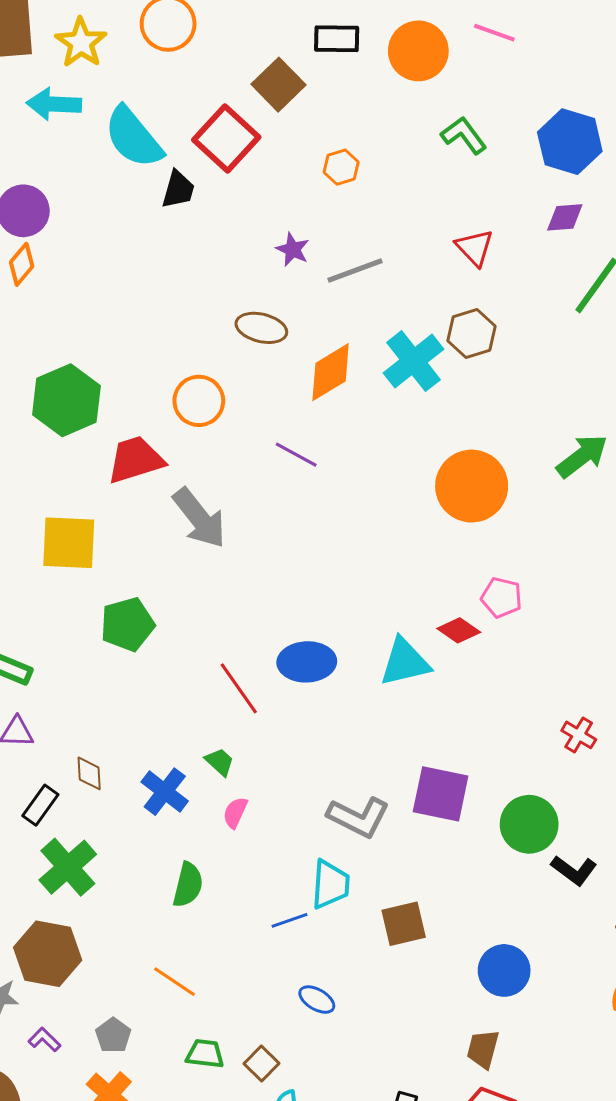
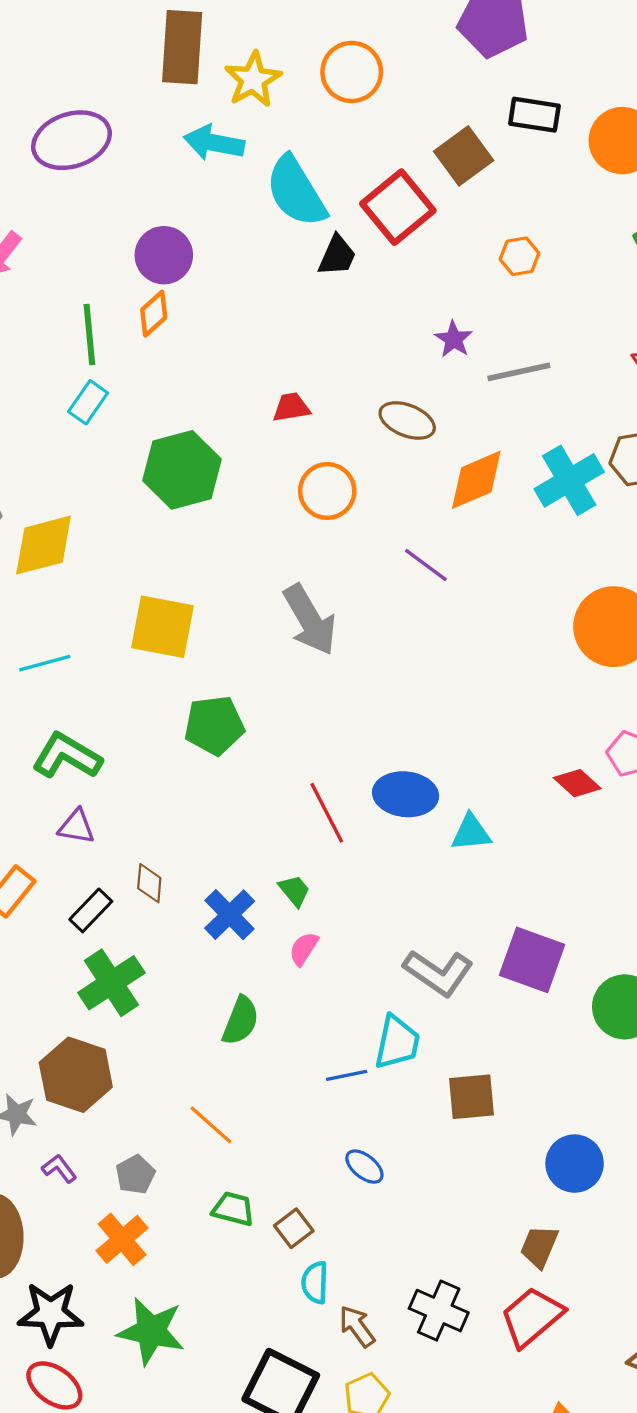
red trapezoid: (135, 460) -> (291, 407), moved, size x0.6
cyan triangle: (405, 662) -> (471, 833), moved, size x0.7

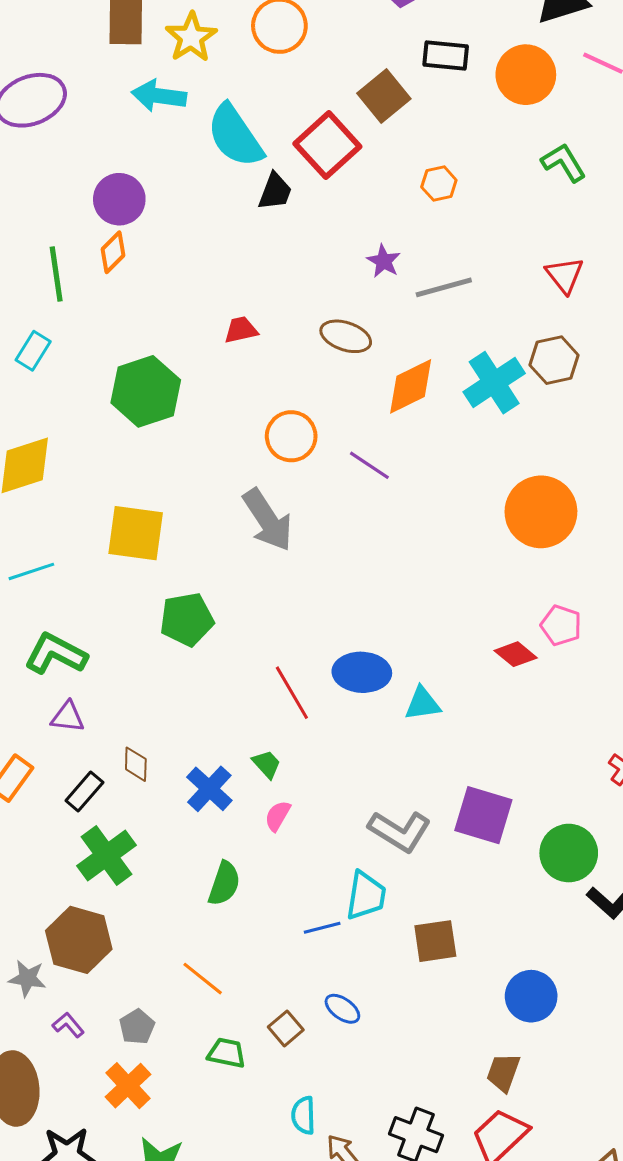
cyan rectangle: (88, 402) -> (33, 351), moved
orange circle: (327, 491) -> (291, 436), moved
brown square: (294, 1228) -> (286, 1028), moved

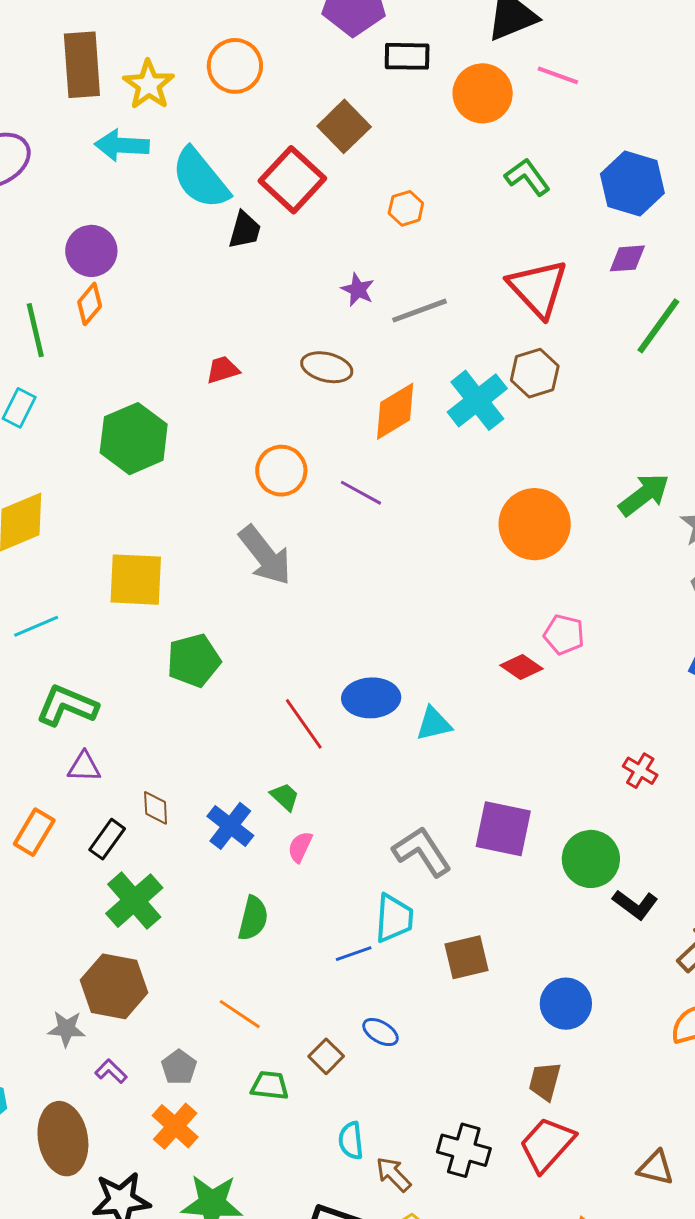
black rectangle: (446, 56) -> (407, 56), moved
red triangle: (565, 275) -> (538, 288), size x1.6
gray L-shape: (400, 831) -> (422, 852), turned -150

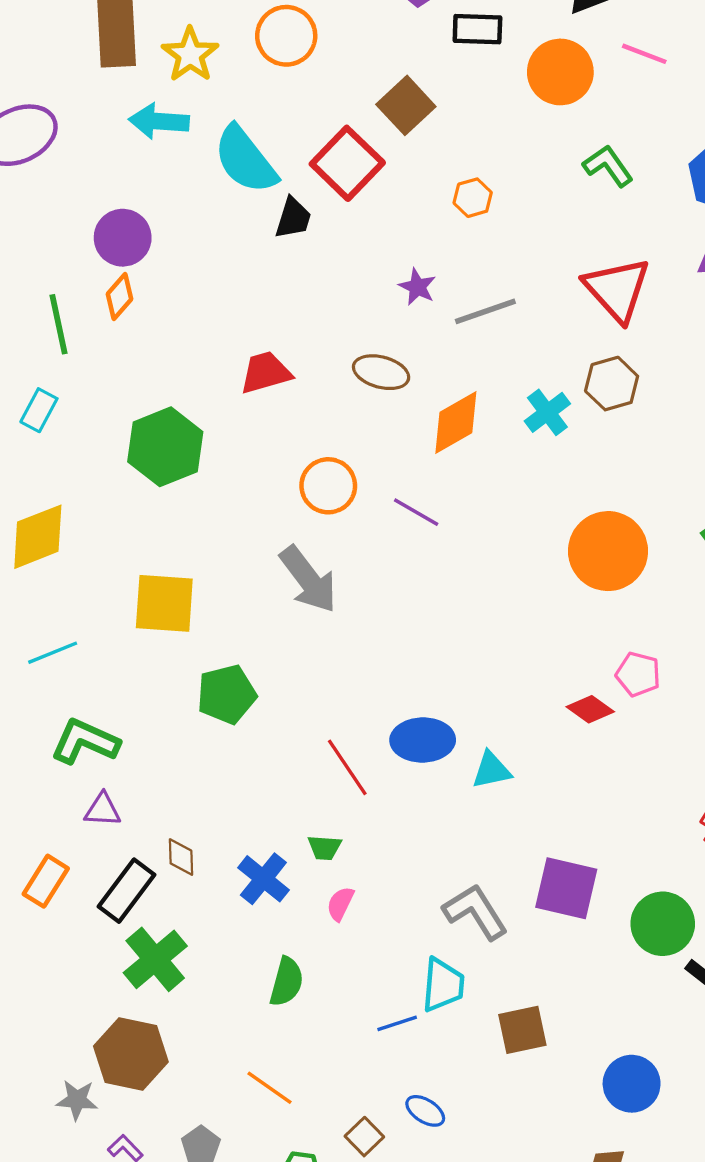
red trapezoid: (223, 370) -> (266, 373), size x1.4
cyan cross: (477, 400) -> (547, 412), size x0.7
green trapezoid: (285, 797) -> (325, 848), turned 140
black rectangle: (107, 839) -> (126, 891), size x1.4

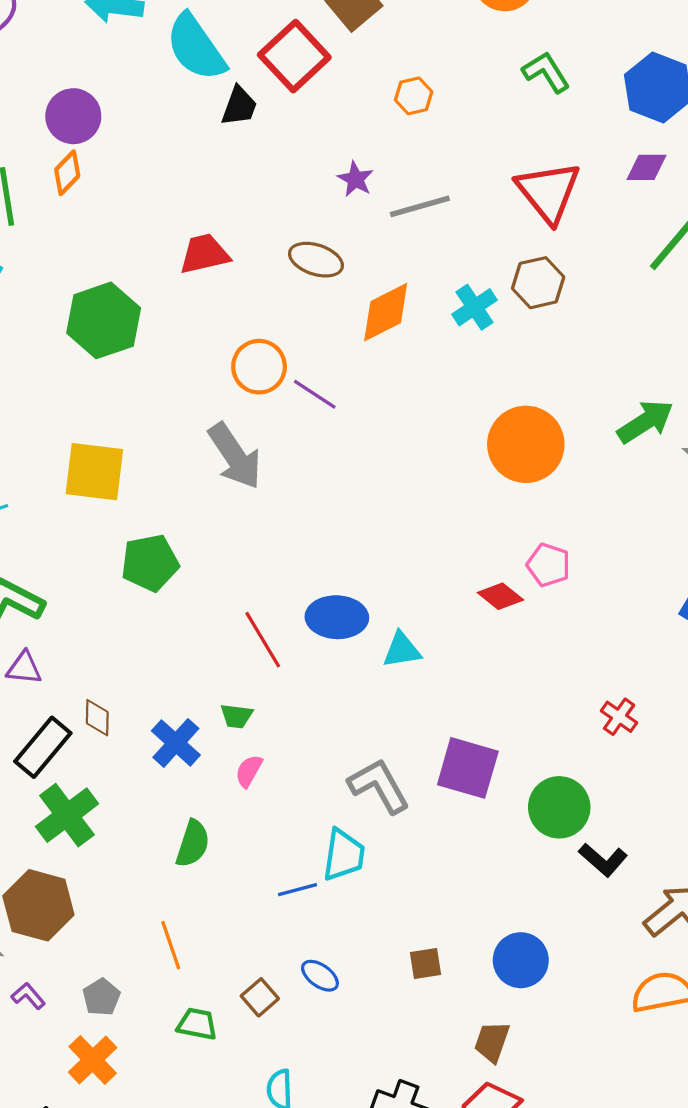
purple line: (416, 512) -> (315, 394), moved
brown square: (522, 1030) -> (426, 964), moved, size x0.7
orange line: (269, 1088) -> (171, 945), turned 33

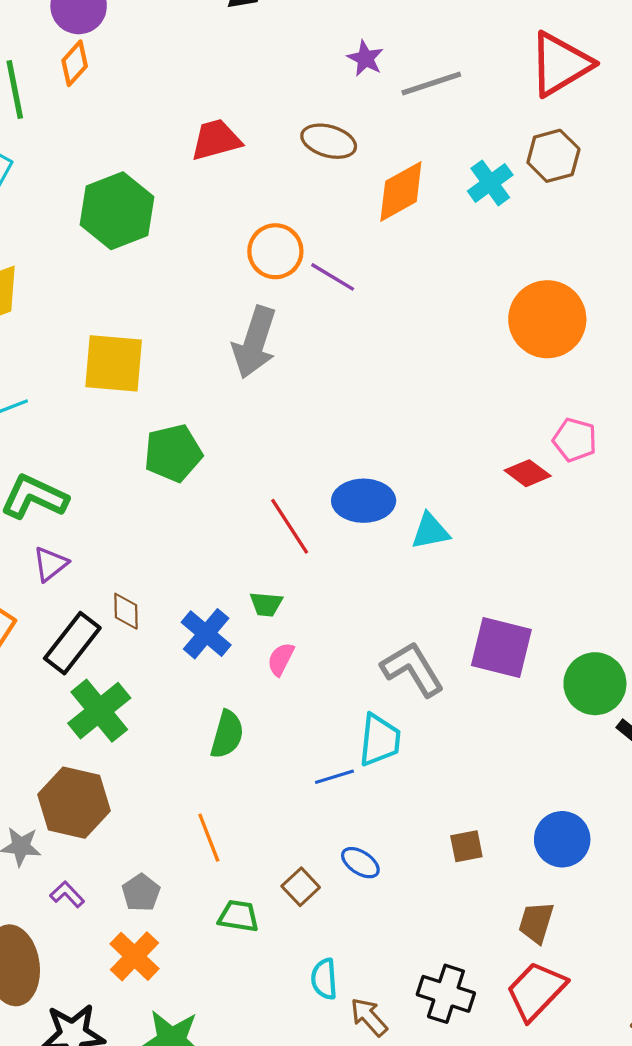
red triangle: (548, 192) -> (560, 64), turned 40
gray arrow: (235, 456) -> (255, 342), turned 54
purple triangle: (24, 668) -> (50, 564), turned -42

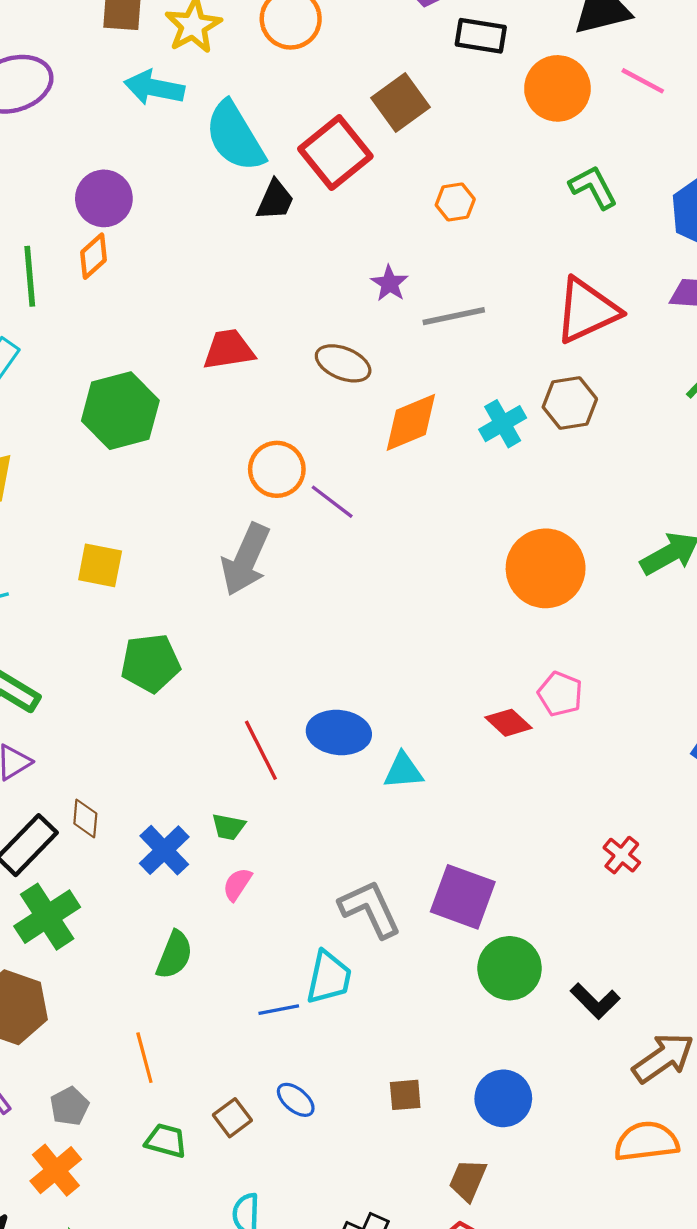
yellow square: (114, 363) -> (100, 565), size x0.7
green circle: (595, 684) -> (510, 968), moved

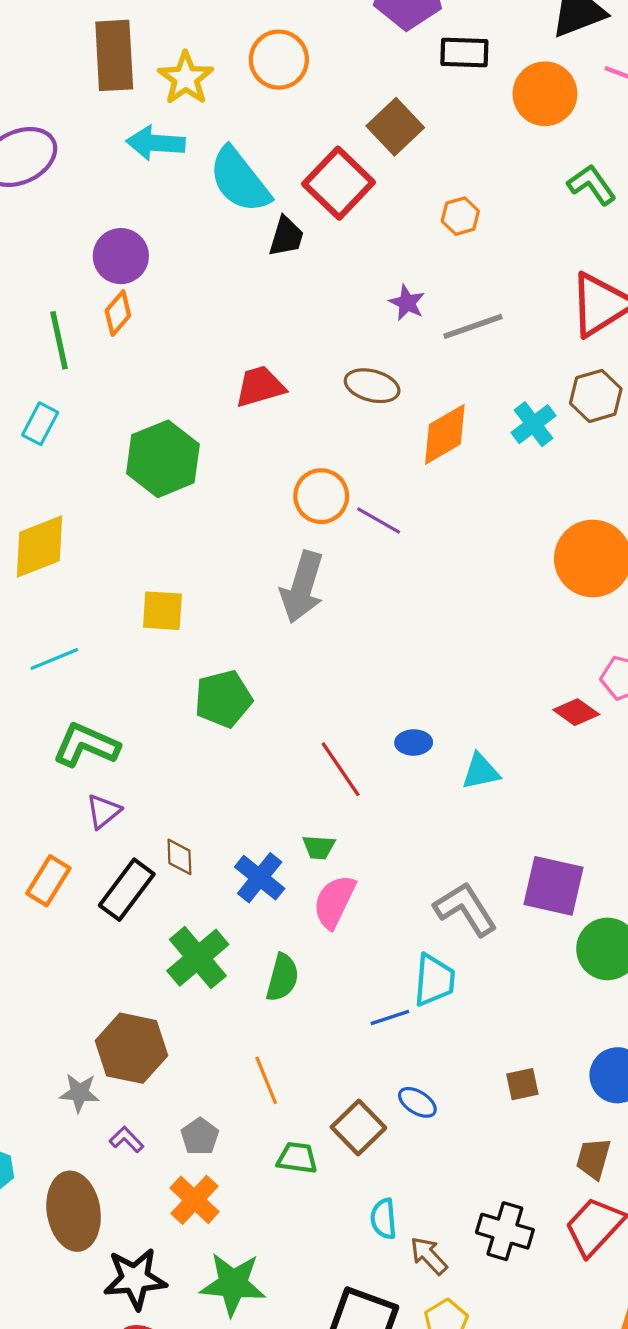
blue ellipse: (339, 732) -> (414, 742), size x0.6
pink semicircle: (237, 884) -> (334, 902), size x1.6
green cross: (47, 917) -> (198, 958), moved
brown square: (232, 1118) -> (358, 1127), size x1.4

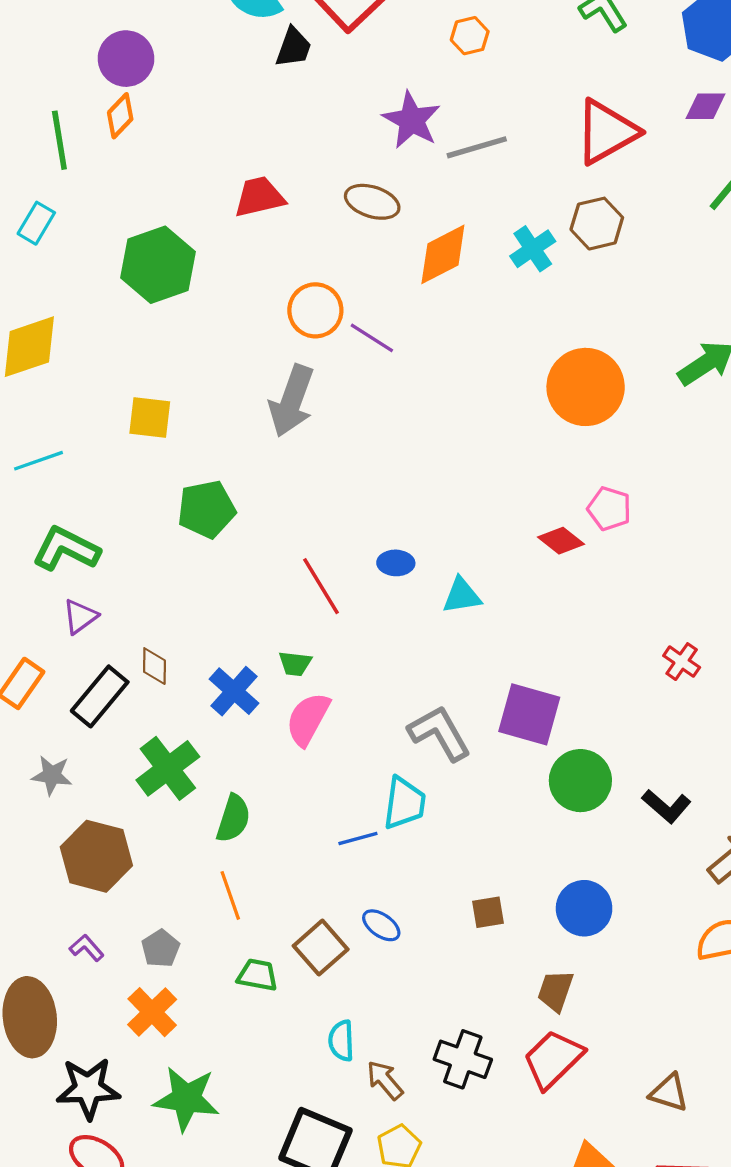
purple star: (407, 303) -> (412, 120), size x1.6
green semicircle: (282, 977) -> (233, 818), moved
gray star: (79, 1093) -> (52, 775), moved

